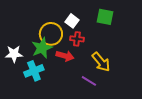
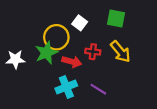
red cross: (77, 39) -> (93, 52), moved
yellow arrow: (101, 62) -> (120, 52), moved
cyan cross: (34, 71) -> (66, 87), moved

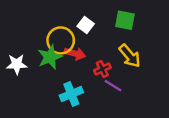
red cross: (93, 52) -> (102, 69), moved, turned -32
red arrow: (72, 62) -> (75, 54), moved
purple line: (98, 89) -> (113, 86), moved

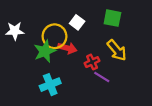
white star: (17, 64) -> (15, 31), moved
cyan cross: (71, 94) -> (50, 85), moved

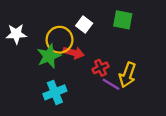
yellow arrow: (117, 50) -> (127, 75), moved, turned 60

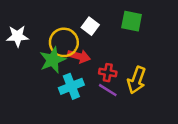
red cross: (101, 68) -> (108, 73), turned 35
purple line: (111, 84) -> (108, 90), moved
cyan cross: (55, 92) -> (71, 86), moved

